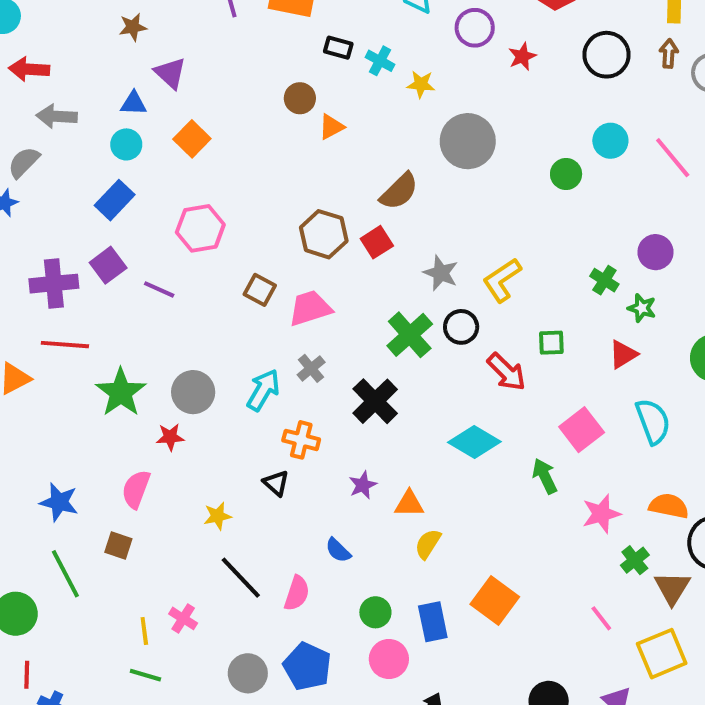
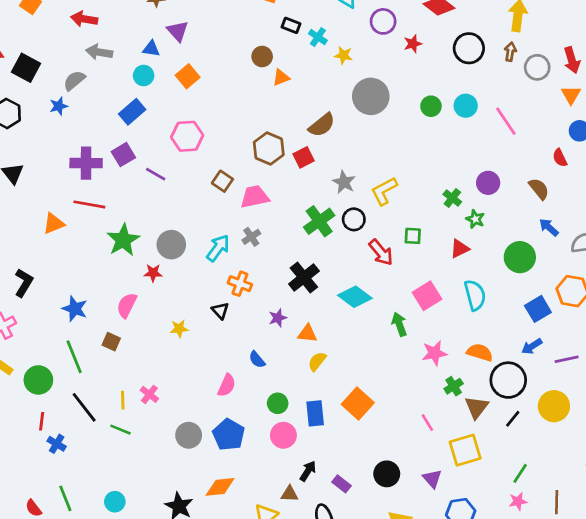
green circle: (566, 174) -> (431, 106), moved
black cross: (375, 401) -> (304, 277), moved
black line: (241, 578) -> (84, 407), moved

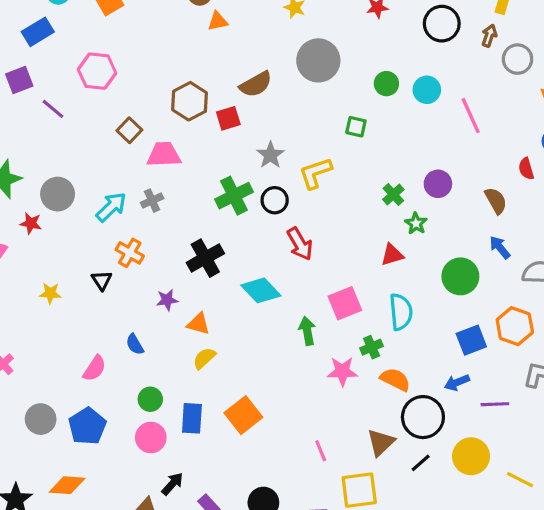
green square: (413, 236) -> (356, 127), moved
green cross: (454, 386) -> (372, 347), moved

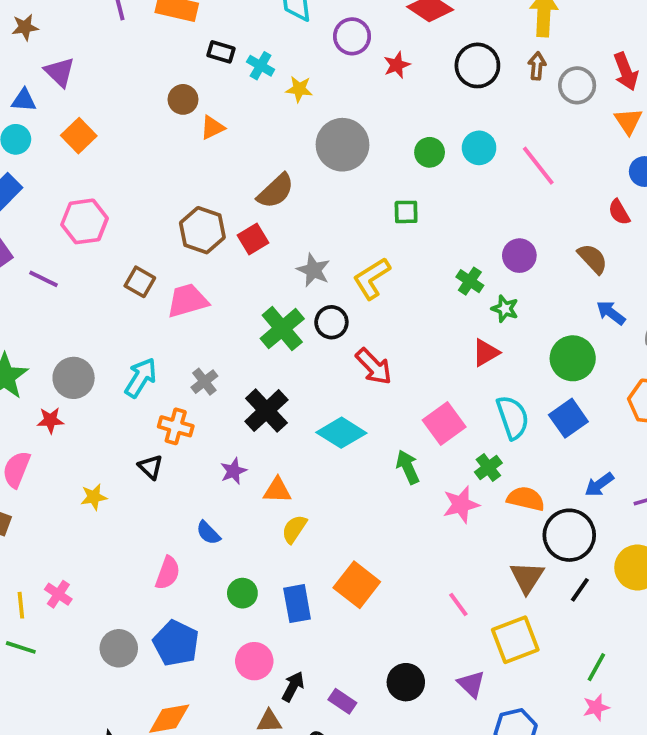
gray cross: (152, 201) -> (204, 382), moved
blue square: (471, 340) -> (568, 418), moved
pink circle: (151, 438) -> (254, 661), moved

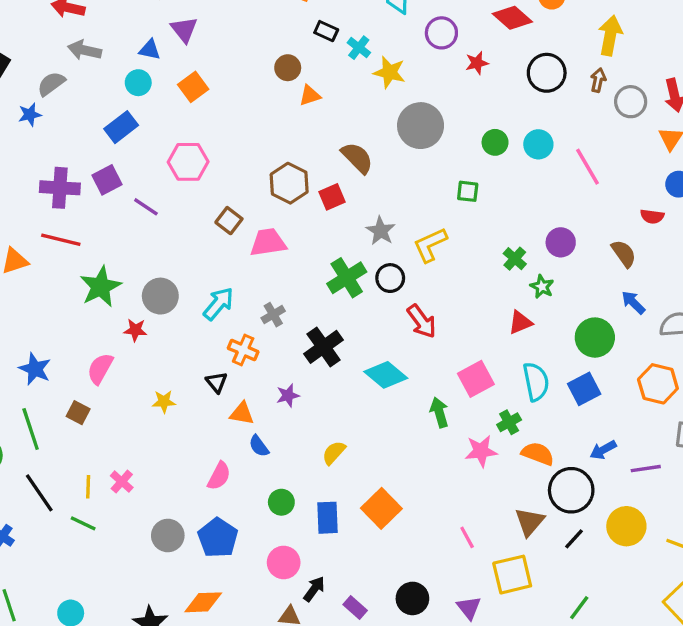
yellow star: (299, 89) -> (389, 72), size x1.4
brown semicircle: (276, 191) -> (357, 158), turned -99
red semicircle: (619, 212) -> (652, 216), turned -60
orange triangle: (277, 490) -> (242, 413), moved

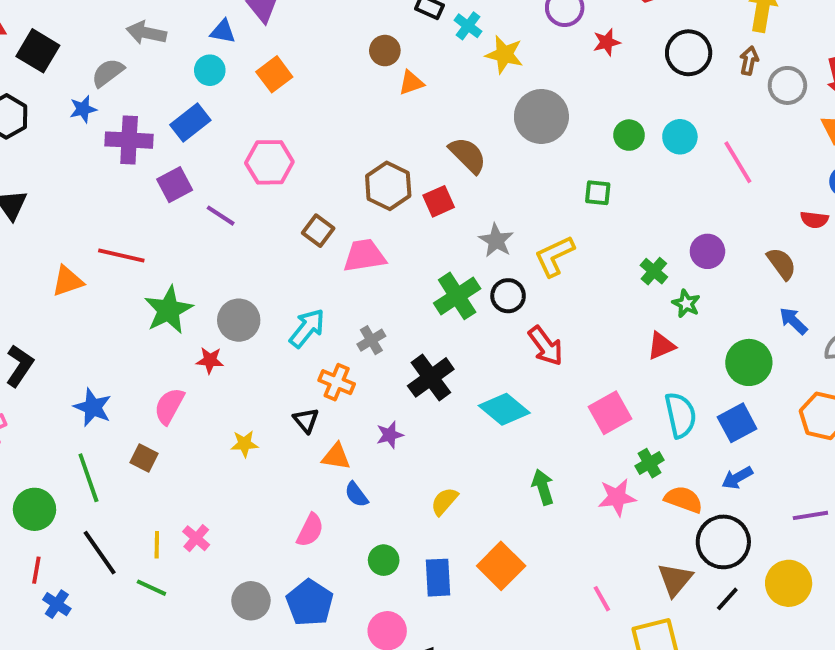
purple cross: (60, 188) -> (129, 140), moved
green arrow: (439, 412) -> (543, 487), moved
blue arrow: (603, 450) -> (737, 478), moved

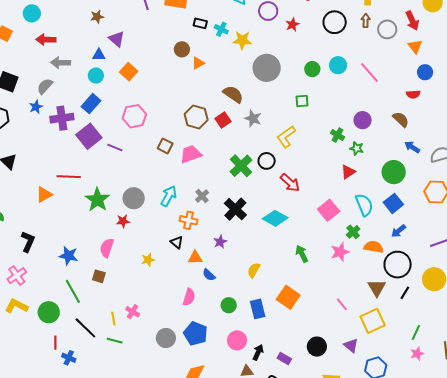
purple square: (175, 185) -> (89, 136), size x1.4
gray star: (496, 240) -> (253, 118), moved

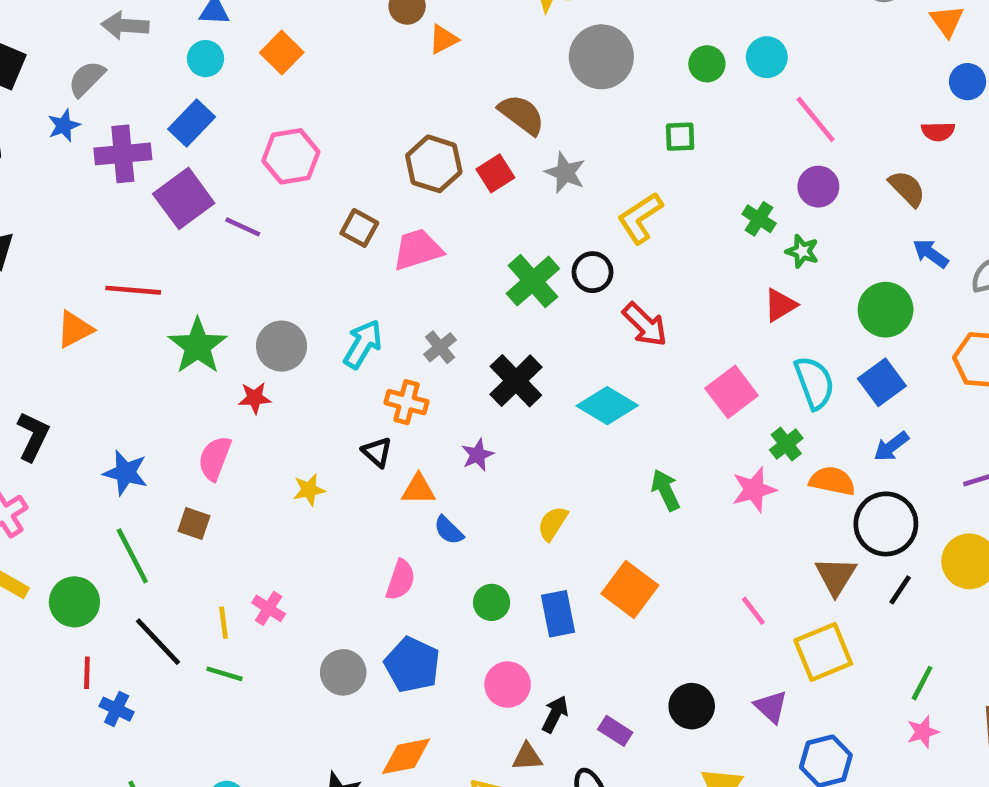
pink line: (369, 73) -> (816, 119), moved

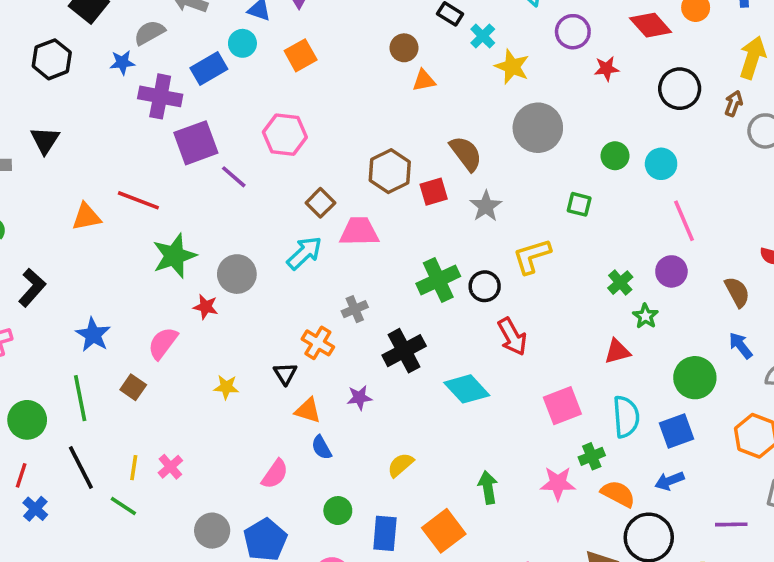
blue rectangle: (192, 123) -> (209, 68), moved
cyan arrow: (363, 344) -> (304, 253), moved
green arrow: (665, 490) -> (488, 487), moved

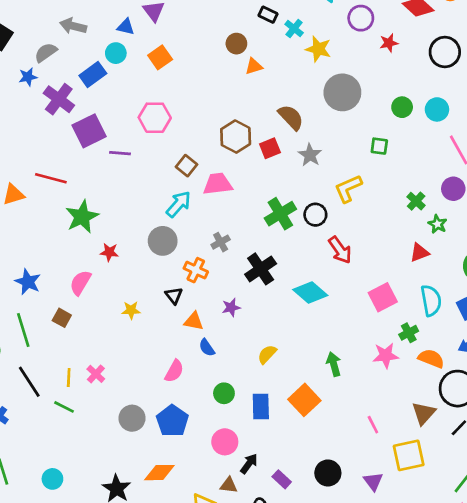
purple cross: (160, 96) -> (59, 99), turned 32
purple line: (234, 177) -> (120, 153), turned -30
gray circle: (237, 274) -> (163, 241), moved

